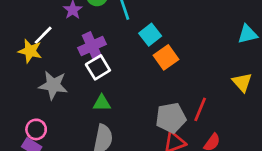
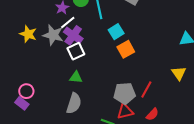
white line: (43, 35) -> (68, 22), moved
purple cross: (92, 46) -> (73, 35), turned -36
gray star: (53, 85) -> (53, 35), moved

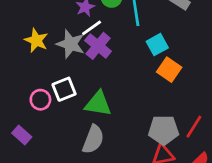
orange square: (126, 49) -> (169, 70), turned -30
white square: (76, 51) -> (64, 89), moved
green triangle: (76, 77) -> (98, 104), size x1.5
pink circle: (26, 91) -> (40, 100), moved

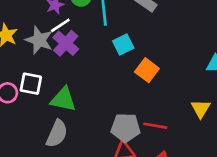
orange square: (169, 70) -> (147, 70), moved
white square: (64, 89) -> (31, 84), turned 30
red line: (194, 127) -> (155, 126), turned 65

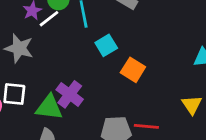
white line: (60, 25) -> (49, 19), moved
purple cross: (66, 43) -> (70, 94), moved

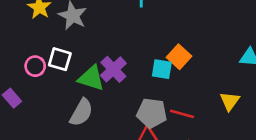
cyan square: (106, 45) -> (162, 69), moved, turned 30

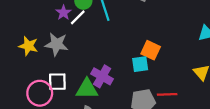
pink circle: (35, 66) -> (40, 93), size x1.5

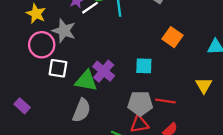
yellow star: (28, 46) -> (36, 14), moved
orange square: (151, 50) -> (172, 37), moved
pink circle: (40, 93) -> (42, 45), moved

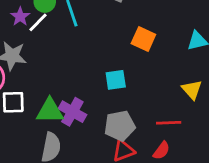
purple cross: (104, 71) -> (72, 112), moved
red line: (165, 101) -> (169, 123), moved

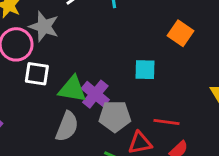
red line: (169, 123) -> (167, 122), moved
gray pentagon: (120, 126) -> (115, 116), moved

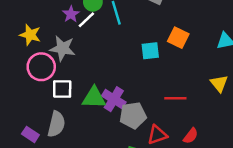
cyan square: (145, 70) -> (150, 51), moved
red line: (167, 122) -> (175, 98), moved
gray semicircle: (67, 126) -> (56, 124), moved

